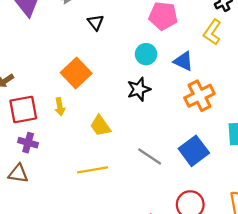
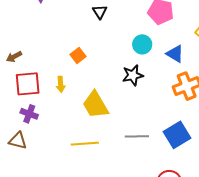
orange square: (76, 73) -> (78, 56), size x0.6
yellow trapezoid: (100, 126) -> (95, 105), size x1.4
gray line: (150, 156) -> (137, 136), turned -40

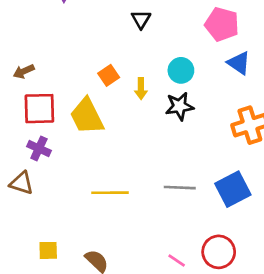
cyan circle: (142, 44) -> (181, 70), moved
blue triangle: (175, 54) -> (239, 63), moved
yellow arrow: (61, 84) -> (141, 89), moved
yellow trapezoid: (95, 105) -> (87, 116), moved

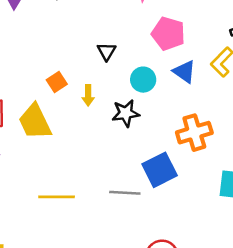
black triangle: (141, 19) -> (107, 51), moved
cyan circle: (181, 70) -> (143, 80), moved
blue square: (233, 189) -> (160, 170), moved

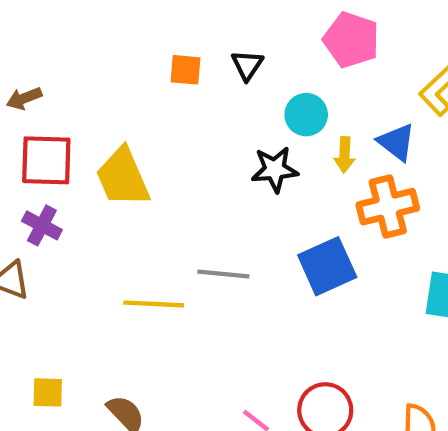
blue triangle: (184, 72) -> (396, 142), moved
orange square: (57, 82) -> (185, 70), moved, turned 36
yellow arrow: (88, 95) -> (344, 155), moved
gray line: (125, 193) -> (223, 274), moved

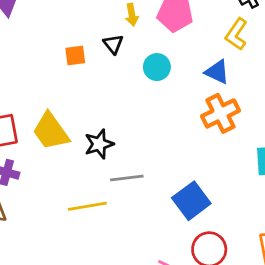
yellow arrow: (344, 155) -> (132, 15), moved
black star: (275, 169) -> (99, 144), moved
blue square: (327, 266) -> (191, 201), moved

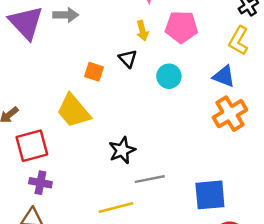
orange square: (75, 55) -> (94, 72), turned 30
yellow trapezoid: (51, 131) -> (74, 111), moved
blue square: (191, 201) -> (210, 195), turned 36

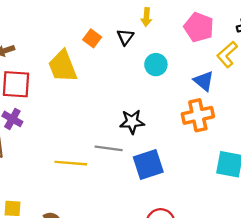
pink pentagon: (181, 27) -> (199, 27), moved
black star: (122, 150) -> (132, 122), moved
blue square: (210, 195) -> (148, 165), moved, turned -32

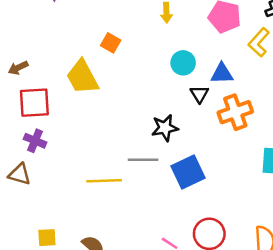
black triangle: (125, 37) -> (199, 94), moved
blue triangle: (204, 81) -> (222, 74), moved, turned -35

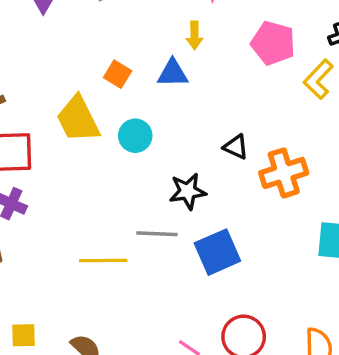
cyan circle: (183, 63) -> (135, 136), moved
blue triangle: (222, 74) -> (173, 73), moved
black triangle: (199, 94) -> (236, 147), turned -36

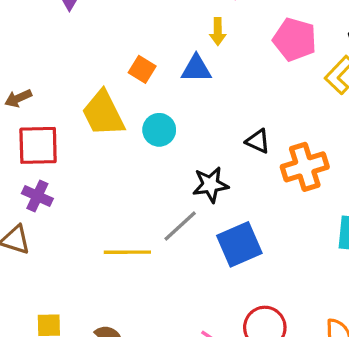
gray line: (157, 234) -> (180, 226), turned -45

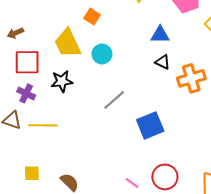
blue triangle: (196, 69) -> (160, 35), moved
black star: (210, 185) -> (62, 81), moved
gray line: (180, 226) -> (114, 100), moved
yellow line: (127, 252) -> (43, 125), moved

